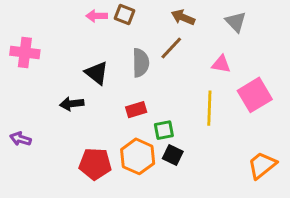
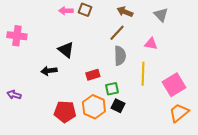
gray semicircle: (141, 63) -> (120, 56), moved
pink square: (255, 95) -> (174, 85), moved

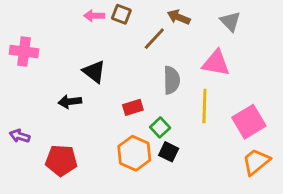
brown line: (117, 33) -> (154, 39), moved
pink triangle: (151, 44) -> (216, 63), size x1.5
green square: (112, 89) -> (160, 127), turned -32
red pentagon: (65, 112) -> (61, 160), moved

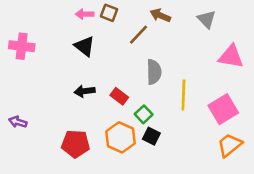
pink triangle: (216, 63) -> (231, 56), moved
black triangle: (94, 72) -> (85, 46), moved
black arrow: (70, 102) -> (85, 91), moved
red rectangle: (133, 107) -> (119, 96), turned 54
red pentagon: (61, 160) -> (76, 144), moved

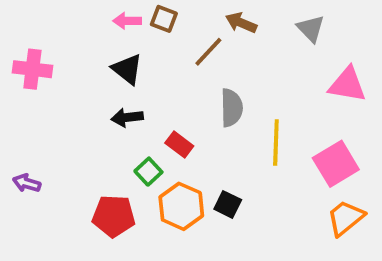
black arrow: (85, 91) -> (127, 117), moved
green square: (144, 114) -> (148, 172), moved

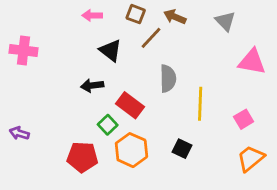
brown square: (164, 19) -> (136, 14), moved
black triangle: (127, 69) -> (110, 50), moved
red rectangle: (179, 144) -> (130, 105), size x1.4
pink square: (336, 164) -> (244, 119), size x0.6
black square: (228, 204) -> (182, 149), moved

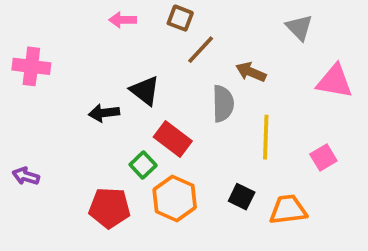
brown arrow: (175, 17) -> (251, 72), moved
black triangle: (110, 50) -> (145, 91), moved
black arrow: (92, 86) -> (104, 113), moved
orange trapezoid: (251, 158) -> (288, 210), moved, turned 32

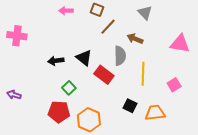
gray triangle: (299, 27) -> (145, 13), moved
black triangle: (145, 91) -> (84, 58), moved
red rectangle: (173, 139) -> (104, 75), moved
green square: (143, 165) -> (69, 88), moved
orange hexagon: (175, 198) -> (89, 120), moved

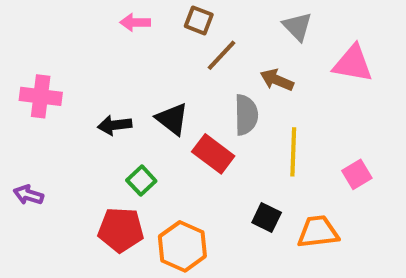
pink cross: (17, 36) -> (41, 96), moved
pink triangle: (180, 44) -> (353, 64), moved

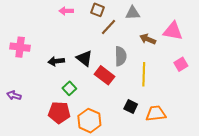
gray triangle: (297, 27) -> (133, 13), moved, turned -49
brown arrow: (277, 80) -> (148, 39), moved
pink square: (357, 174) -> (181, 64), moved

